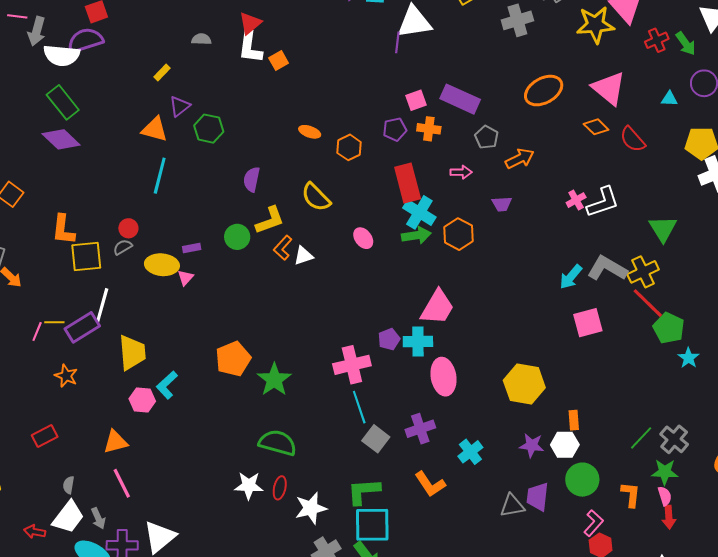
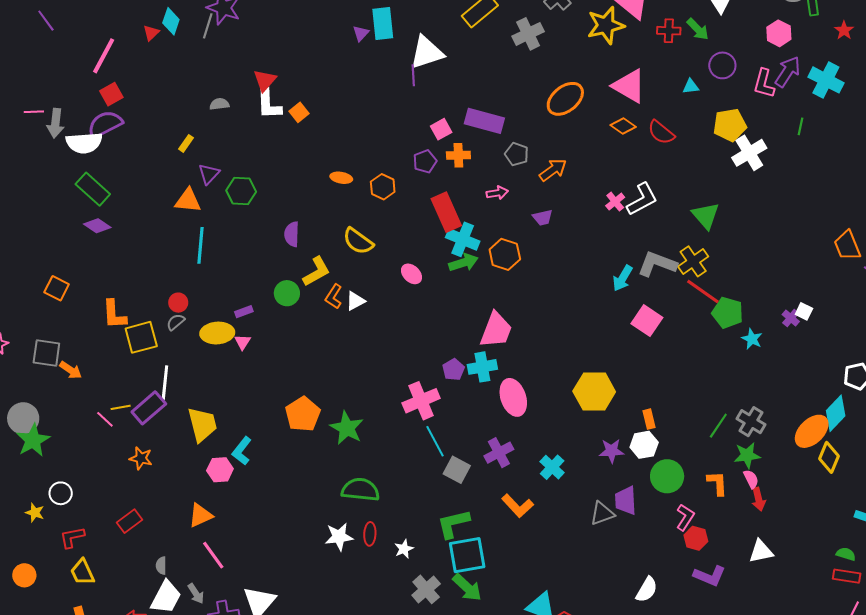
red cross: (657, 40) -> (669, 31), turned 35
purple diamond: (61, 139) -> (97, 226), size x0.7
pink square: (588, 323) -> (647, 321), turned -32
pink line: (37, 332) -> (105, 419), turned -60
white star: (311, 508) -> (404, 549), size x0.6

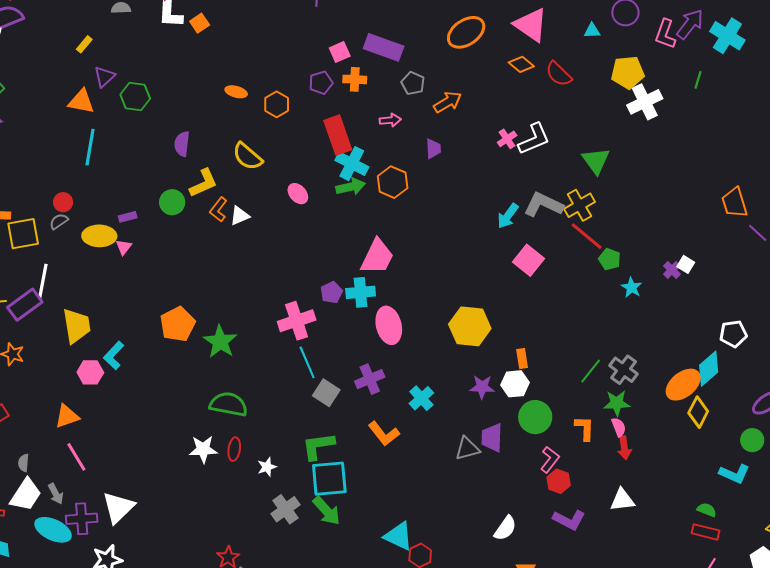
purple trapezoid: (543, 217) -> (433, 149), turned -85
green pentagon: (728, 313) -> (609, 259), size x0.7

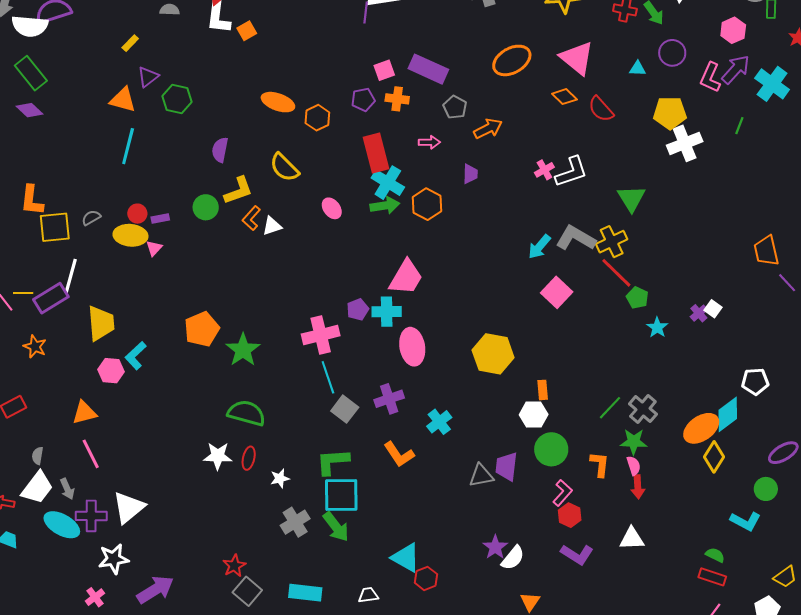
orange ellipse: (236, 92) -> (278, 102), size x1.5
red circle: (63, 202) -> (137, 214), moved
purple star: (482, 387) -> (495, 547), moved, turned 30

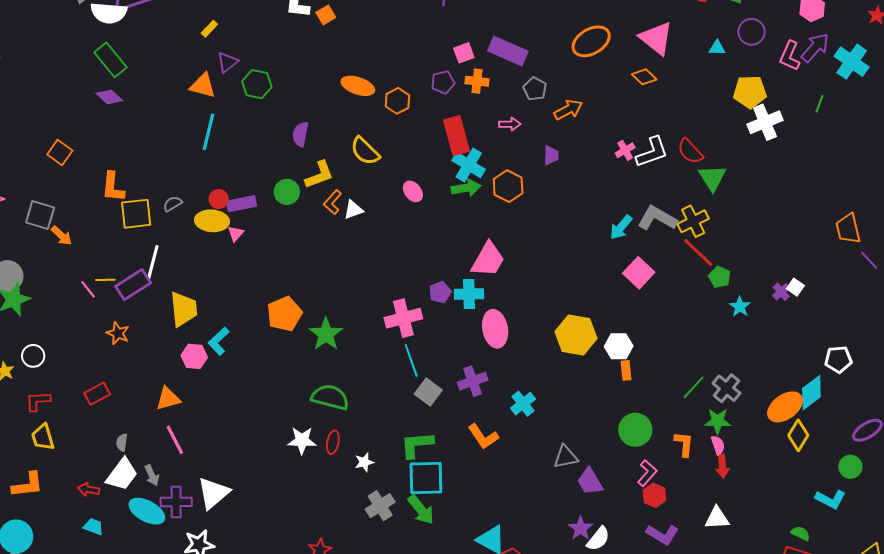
red semicircle: (601, 109) -> (690, 151), moved
purple rectangle: (160, 218) -> (241, 204), size x1.6
white hexagon: (534, 415) -> (619, 346), moved
purple trapezoid: (507, 467) -> (590, 481), moved, turned -36

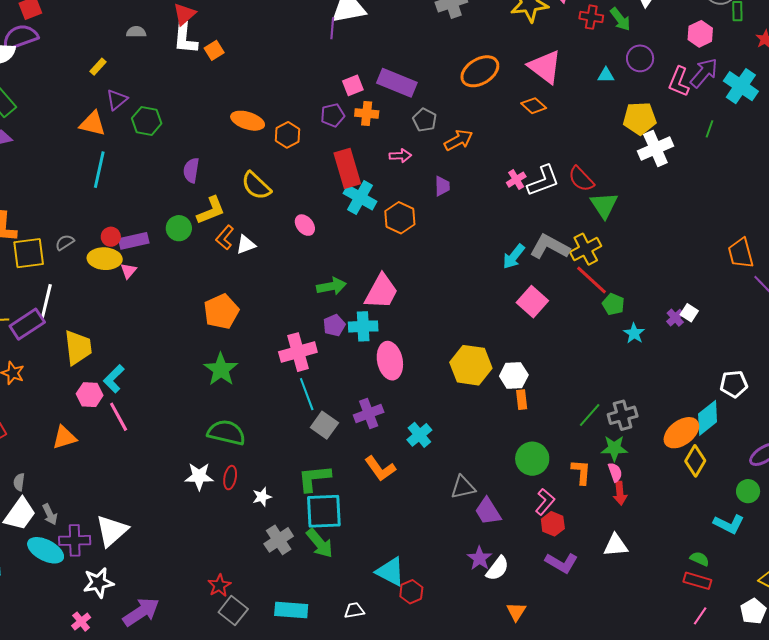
green arrow: (466, 188) -> (331, 286), moved
orange pentagon: (284, 314) -> (221, 311), moved
gray cross: (727, 388) -> (623, 415), turned 36
pink line: (175, 440) -> (119, 417), moved

